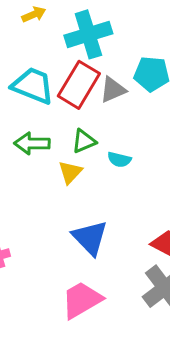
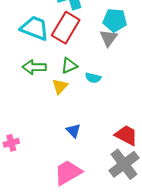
gray triangle: (113, 90) -> (109, 38), moved, turned -30
blue triangle: (90, 238) -> (73, 131), size x0.6

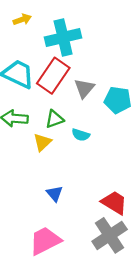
cyan pentagon: (115, 20) -> (118, 100), moved
gray triangle: (109, 38) -> (84, 88), moved

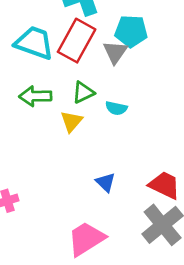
cyan pentagon: (118, 100) -> (131, 31), moved
blue triangle: (54, 193) -> (106, 182), moved

